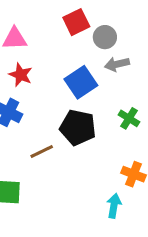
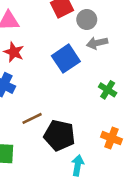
black pentagon: (78, 127) -> (59, 135), moved
cyan arrow: (114, 206) -> (78, 165), moved

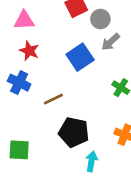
gray arrow: (97, 43) -> (111, 42), turned -30
brown line: (32, 118) -> (53, 99), moved

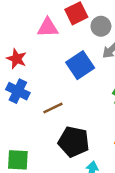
pink triangle: (24, 20) -> (48, 28), moved
red star: (29, 51) -> (17, 59), moved

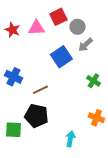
red star: (17, 59) -> (12, 30), moved
black pentagon: (74, 142) -> (36, 116), moved

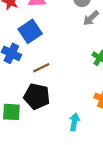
blue square: (61, 57) -> (30, 31), moved

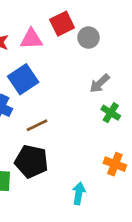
gray arrow: (91, 18) -> (100, 83), moved

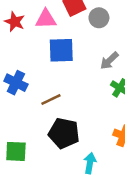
blue square: (23, 79) -> (61, 50), moved, turned 32
black pentagon: (31, 161) -> (64, 133), moved

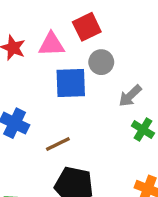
gray circle: (99, 18) -> (101, 62), moved

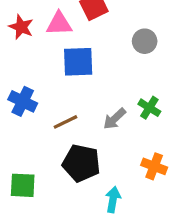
gray circle: (101, 62) -> (145, 41), moved
gray arrow: (130, 96) -> (115, 119), moved

